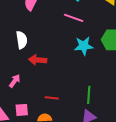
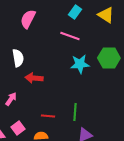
green line: (89, 95) -> (75, 112), moved
pink square: (22, 110) -> (18, 128), turned -32

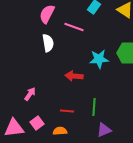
pink line: (70, 36) -> (74, 27), moved
white semicircle: (18, 58) -> (48, 43), moved
red arrow: (34, 78) -> (74, 76), moved

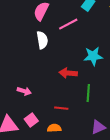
pink line: (74, 27) -> (68, 24), turned -48
pink arrow: (30, 94) -> (24, 91), turned 72
green line: (94, 107) -> (88, 93), moved

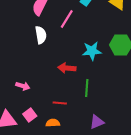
pink line: (68, 24) -> (67, 19), turned -30

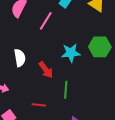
white semicircle: (41, 35) -> (20, 58), moved
red arrow: (67, 68) -> (46, 70), turned -132

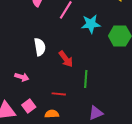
cyan star: (71, 53) -> (91, 24), moved

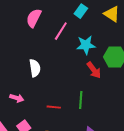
red arrow: (66, 59) -> (94, 70), moved
red line: (59, 94) -> (54, 107), moved

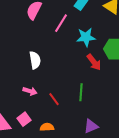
pink arrow: (17, 98) -> (30, 91), moved
red line: (54, 107) -> (54, 99), turned 48

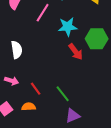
green line: (81, 92) -> (63, 94), moved, turned -42
orange semicircle: (47, 127) -> (29, 107), moved

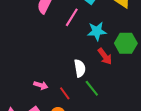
white semicircle: (17, 50) -> (80, 68), moved
green line: (63, 94) -> (92, 88), moved

